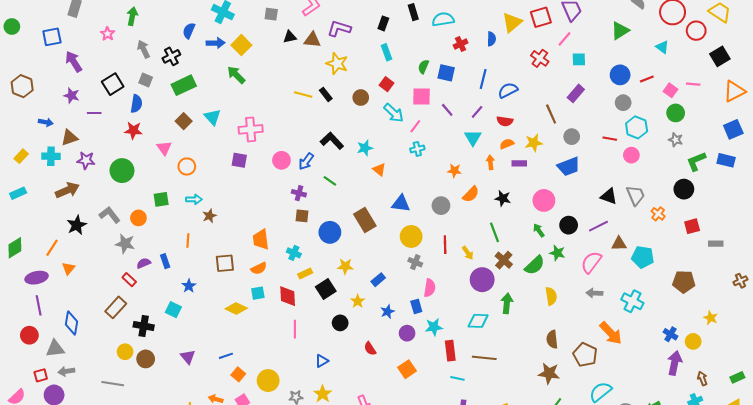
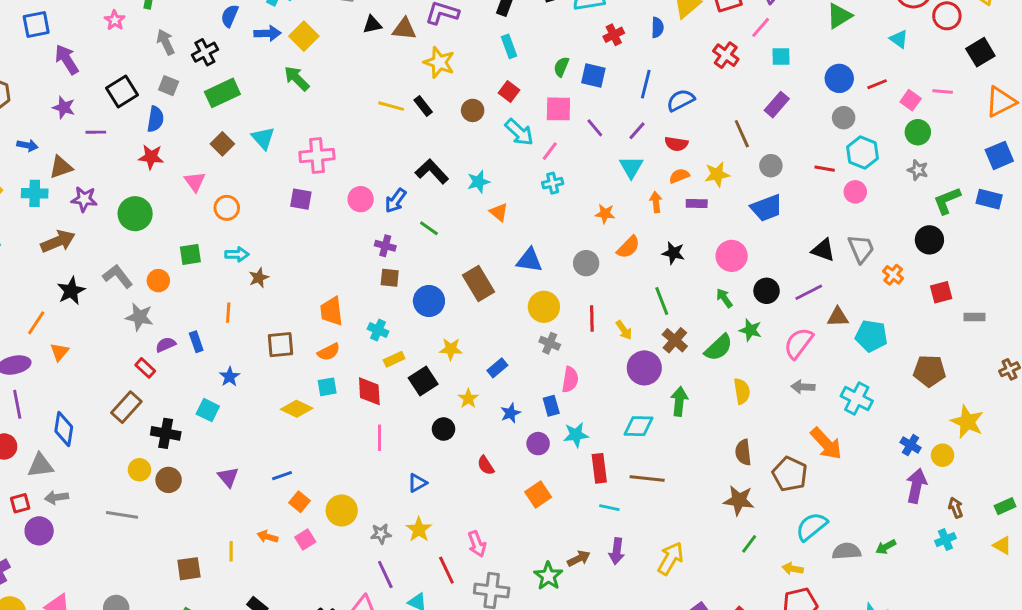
yellow star: (711, 318) -> (967, 422), size x1.6

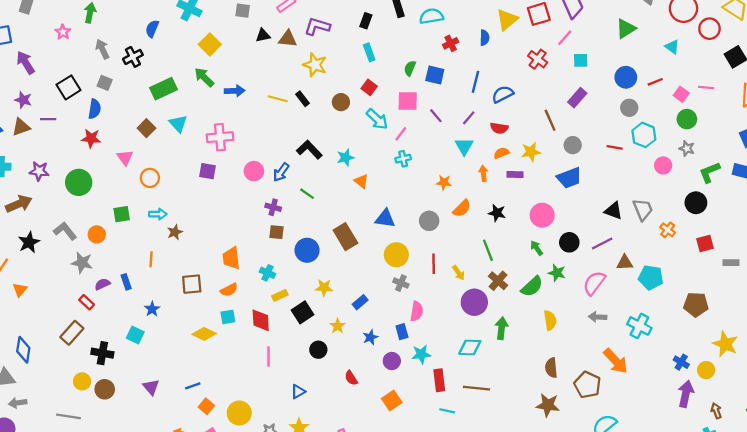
blue arrow: (267, 33) -> (235, 91), moved
green rectangle: (222, 93) -> (163, 89), moved
brown triangle: (61, 167) -> (21, 127), moved
pink circle: (855, 192) -> (663, 165), moved

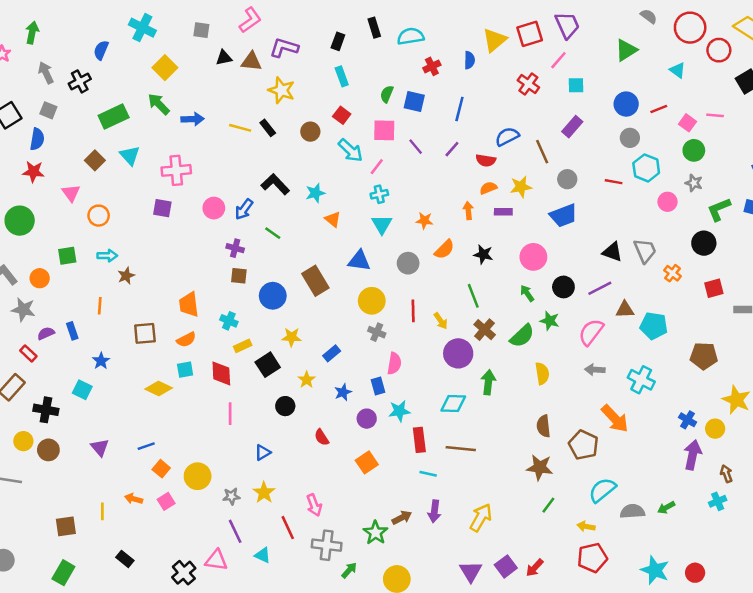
blue semicircle: (503, 94) -> (507, 137), moved
cyan triangle: (464, 146) -> (382, 224), moved

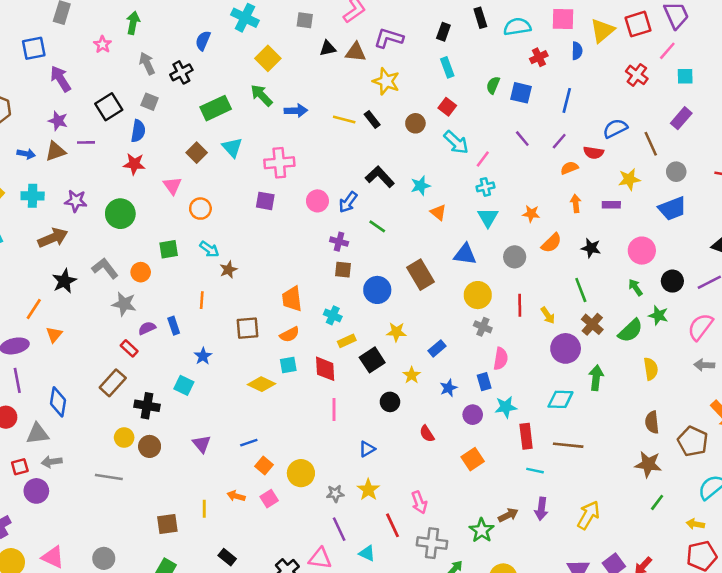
pink square: (384, 130) -> (563, 19), moved
orange semicircle: (488, 188) -> (569, 168), moved
cyan arrow: (107, 256) -> (209, 249), turned 36

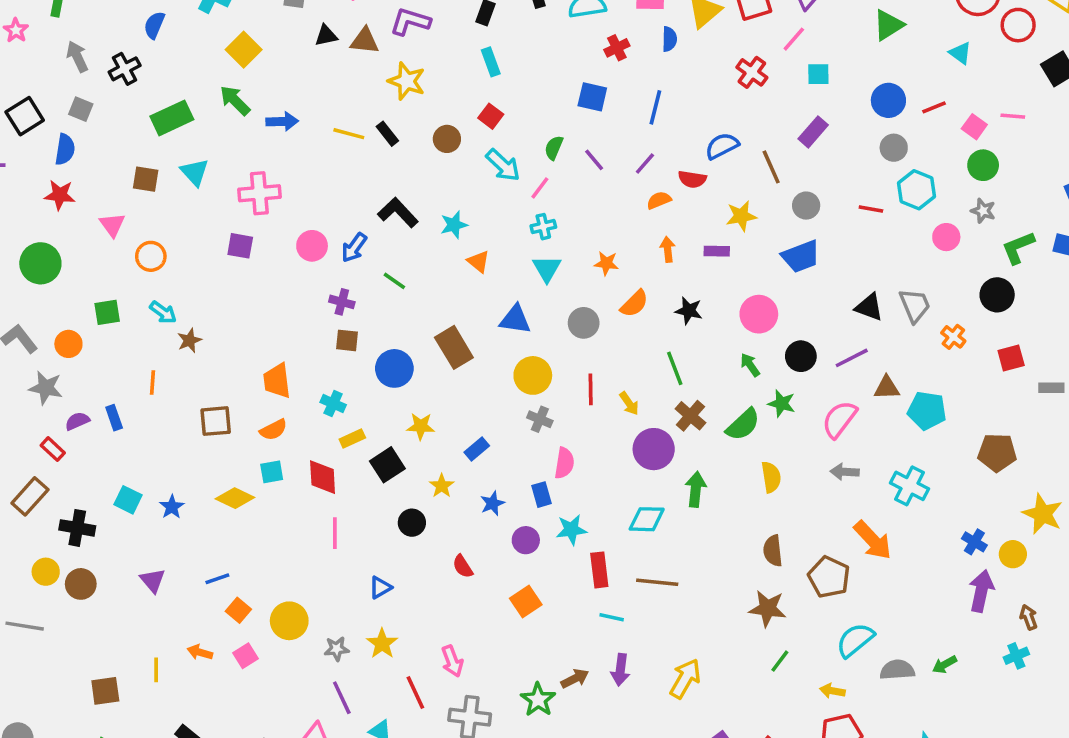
green semicircle: (493, 85) -> (554, 148), moved
brown square: (197, 153) -> (146, 179), turned -36
blue star: (203, 356) -> (172, 507), moved

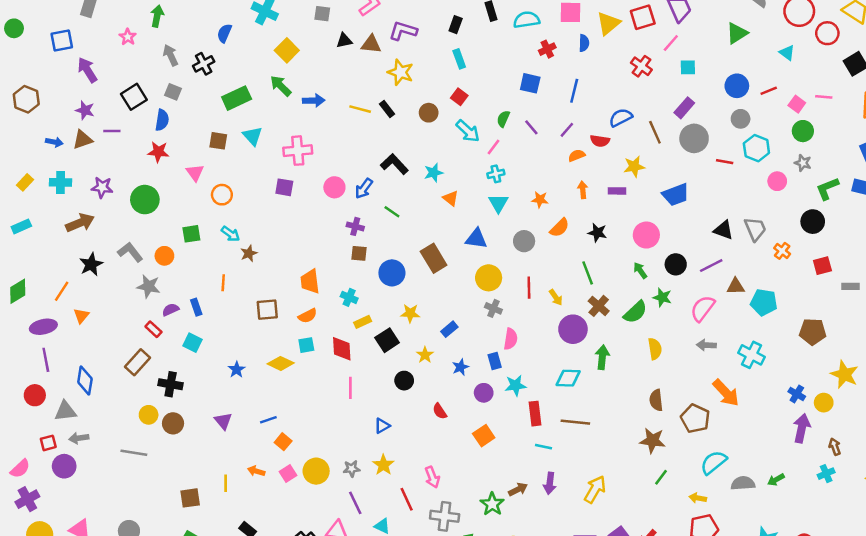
gray circle: (806, 206) -> (694, 138), moved, size x1.5
cyan square: (128, 500) -> (193, 343), moved
yellow circle: (289, 621) -> (316, 471), moved

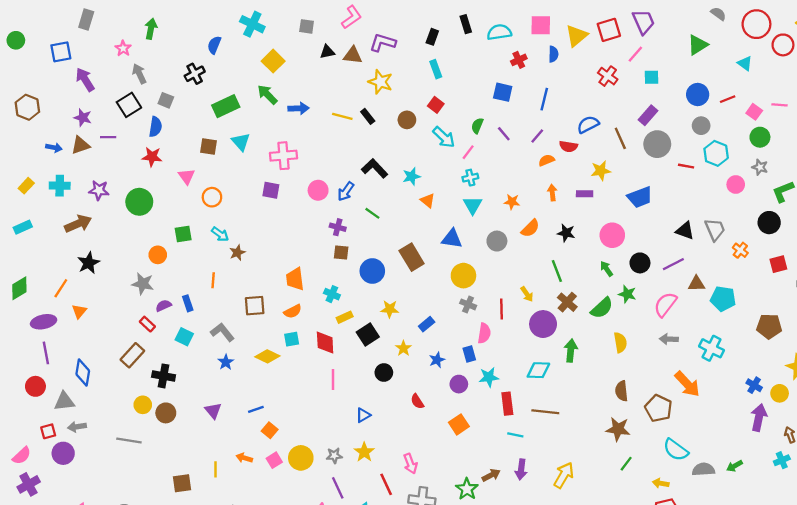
gray arrow: (171, 55) -> (139, 74), moved
gray L-shape: (130, 252) -> (222, 332), moved
red line: (529, 288) -> (502, 309), moved
cyan semicircle: (714, 463) -> (676, 450), turned -105

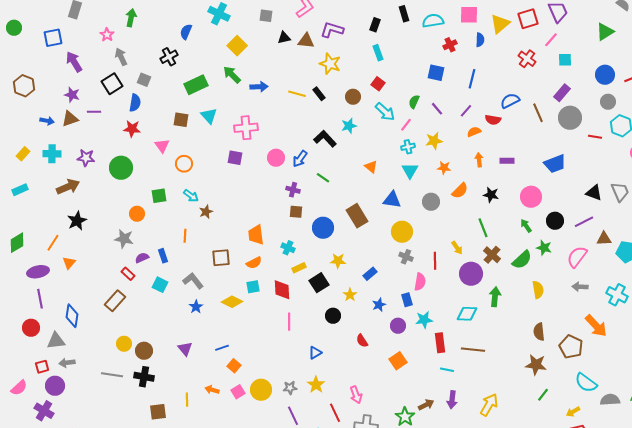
yellow star: (601, 171) -> (434, 141), moved
cyan star: (412, 176) -> (349, 126), moved
black cross: (164, 376) -> (144, 377), moved
yellow arrow: (661, 483) -> (573, 412), turned -40
purple cross: (29, 484) -> (44, 411), moved, turned -30

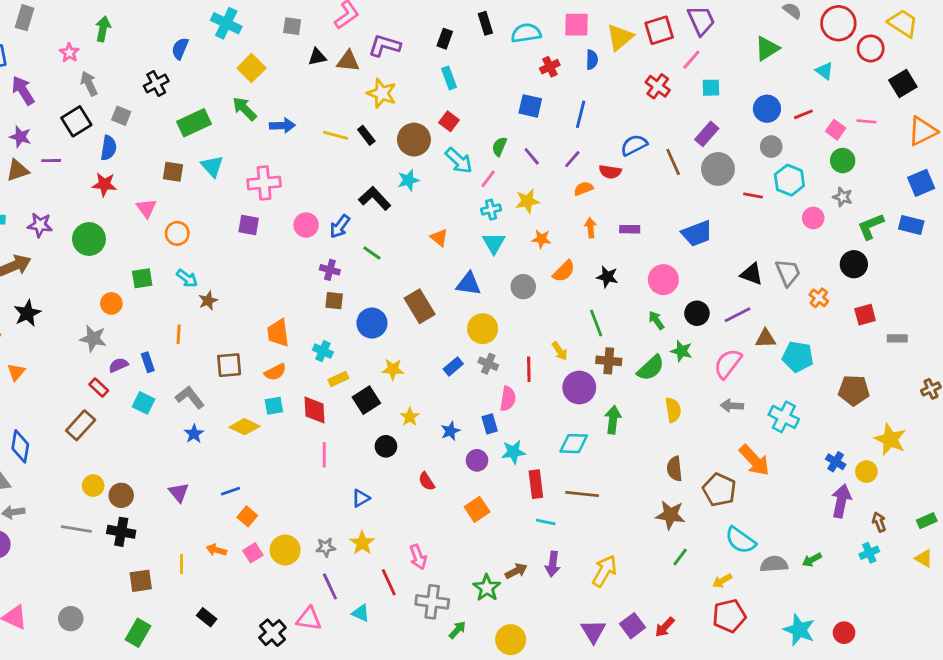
brown circle: (353, 97) -> (414, 140), size x1.5
brown cross: (492, 255) -> (609, 361), turned -36
blue rectangle: (370, 274) -> (453, 366), moved

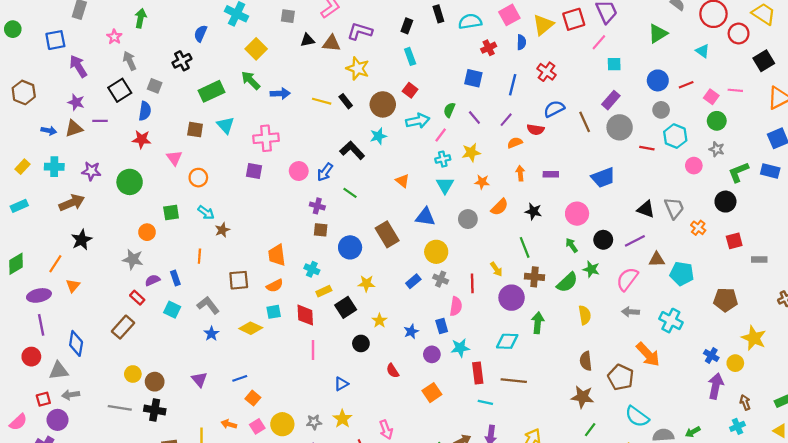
pink square: (576, 25) -> (509, 15), turned -30
red cross: (658, 86) -> (546, 72), moved
cyan arrow: (459, 161) -> (418, 121), turned -55

